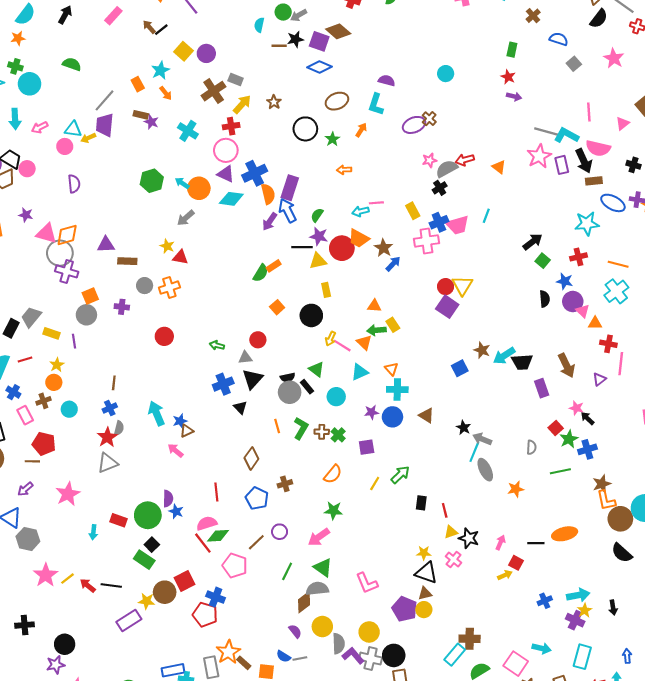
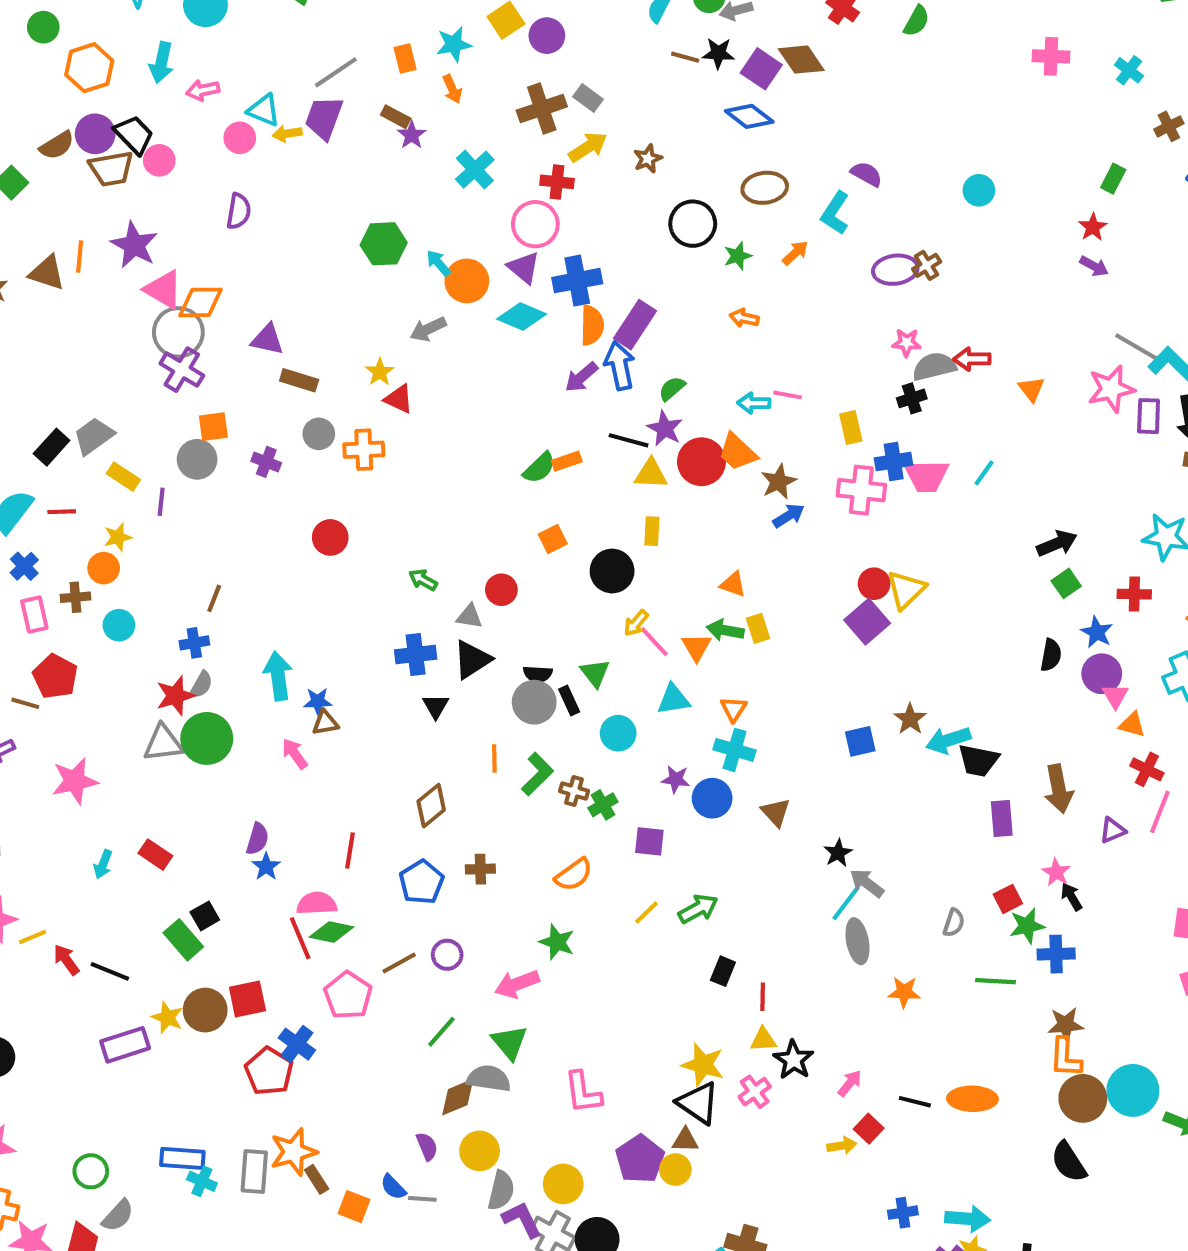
purple star: (26, 215) -> (134, 245), size x1.6
green circle: (148, 515) -> (207, 738), moved
yellow star: (424, 553) -> (703, 1065), size x1.5

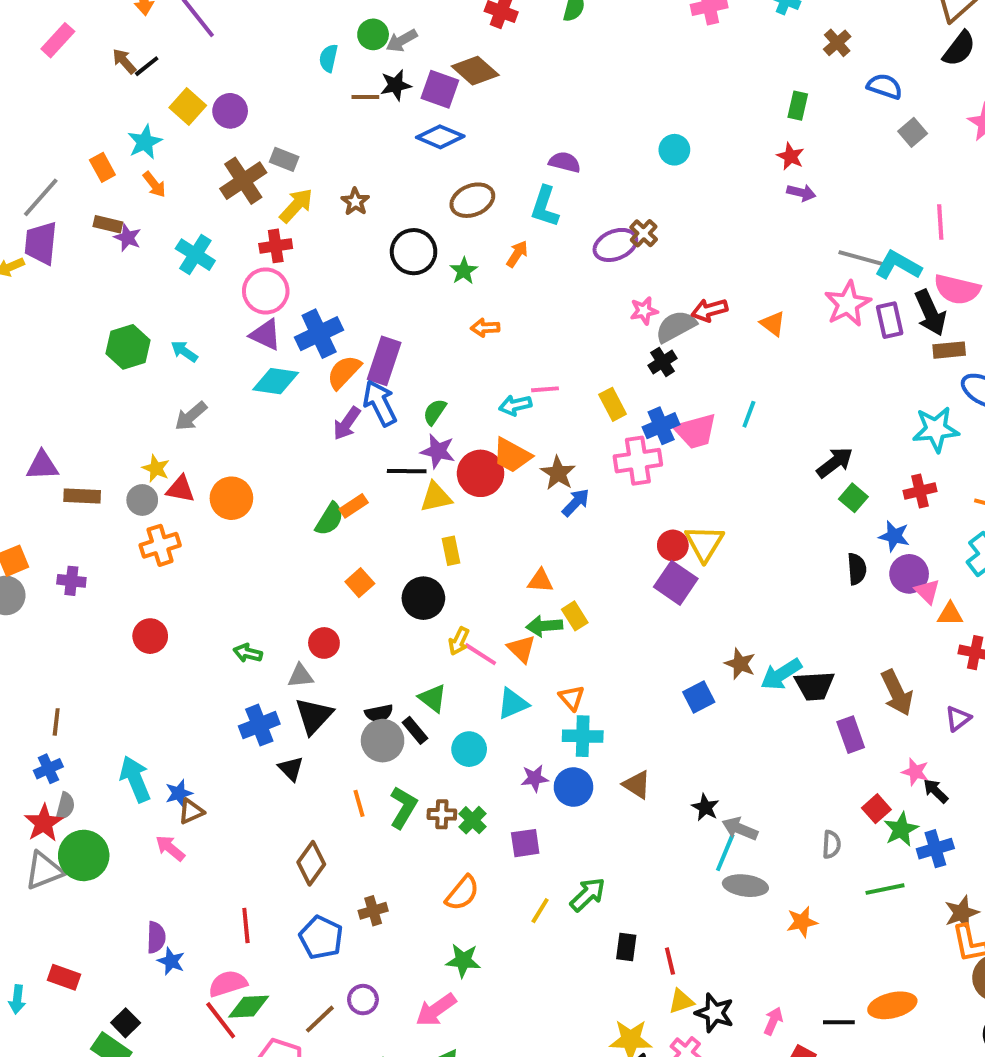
orange circle: (467, 281) -> (231, 498), moved
orange semicircle: (592, 325) -> (344, 372), turned -123
gray circle: (319, 434) -> (142, 500), moved
gray ellipse: (857, 941) -> (745, 886), turned -57

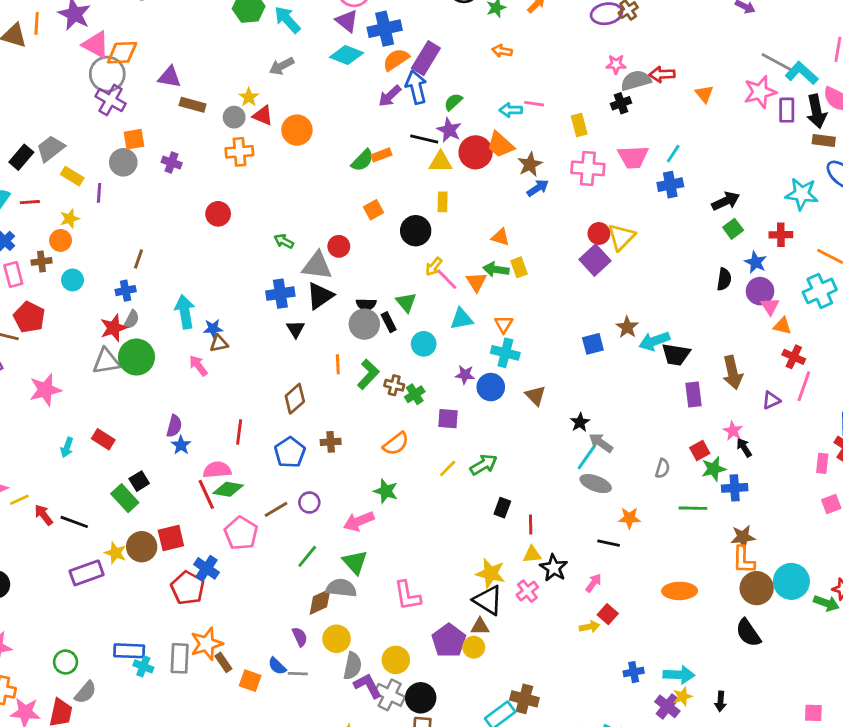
cyan arrow: (184, 351) -> (287, 20), size x1.5
blue cross: (661, 426) -> (670, 185), moved
gray triangle: (301, 676) -> (317, 266), size x1.6
black line: (839, 1022) -> (609, 543), moved

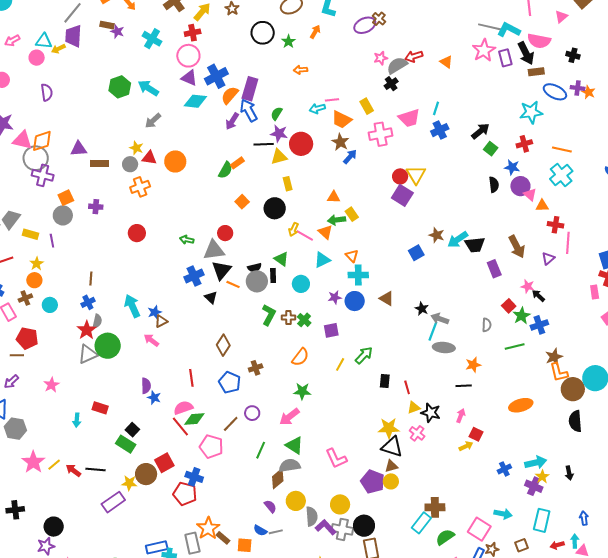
orange trapezoid: (500, 145) -> (342, 120), moved
black rectangle: (389, 322) -> (273, 276), turned 40
orange line: (338, 364) -> (233, 284), moved, turned -48
pink star: (45, 390) -> (51, 385), size x0.7
black semicircle: (748, 633) -> (575, 421), turned 45

